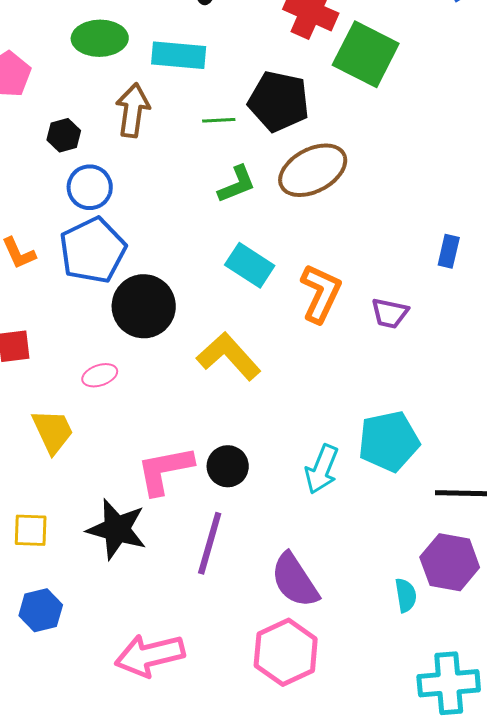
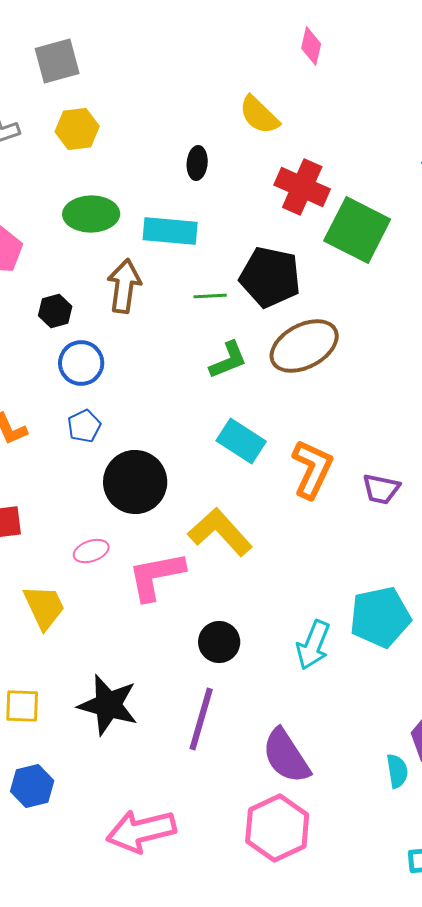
blue pentagon: (93, 250) -> (84, 426), size x0.5
pink L-shape: (165, 470) -> (156, 576), moved

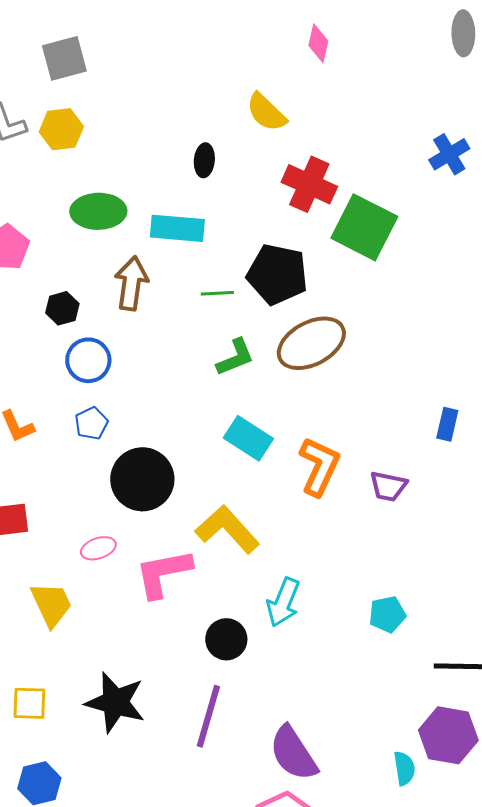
yellow hexagon: (77, 129) -> (61, 129), moved
cyan pentagon: (380, 617) -> (387, 614), size x0.6
cyan arrow: (313, 645) -> (283, 602), moved

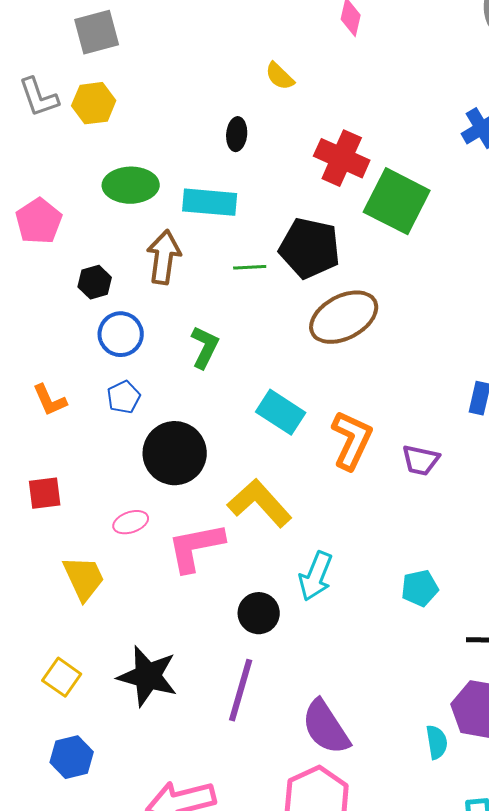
yellow semicircle: (266, 112) -> (280, 76), moved, size x0.7
green L-shape: (235, 357) -> (205, 347), moved, turned -42
yellow square: (29, 703) -> (62, 677), turned 33

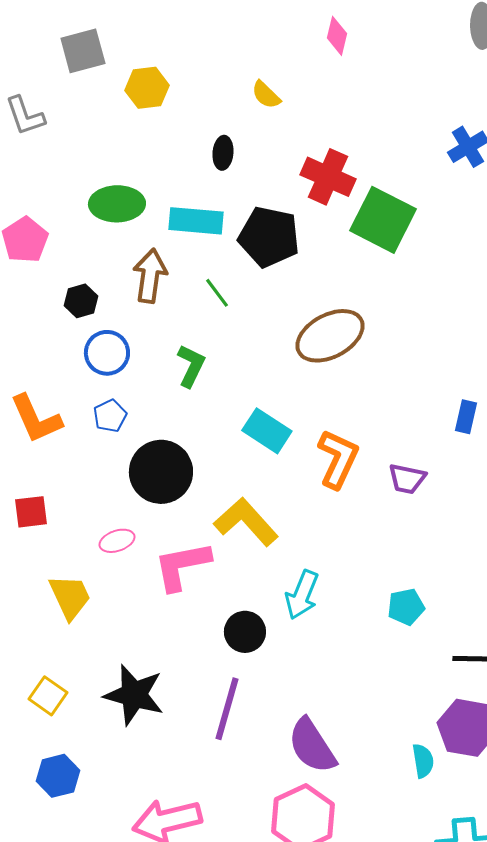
yellow hexagon: (94, 103) -> (147, 88), moved
black pentagon: (310, 248) -> (269, 237), moved
green line: (250, 267) -> (217, 293), moved, turned 56
orange L-shape: (50, 400) -> (36, 419), size x1.5

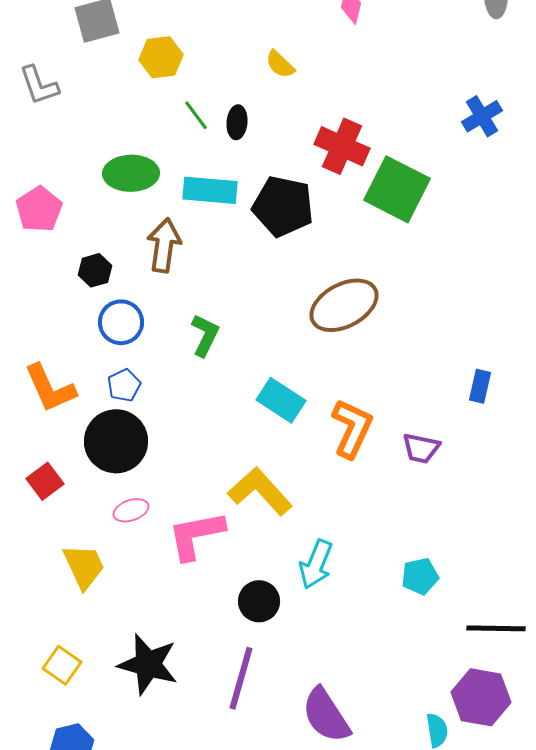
green line: (217, 293) -> (196, 115), moved
black circle: (161, 472) -> (116, 441), moved
red square: (31, 512) -> (45, 481), turned -30

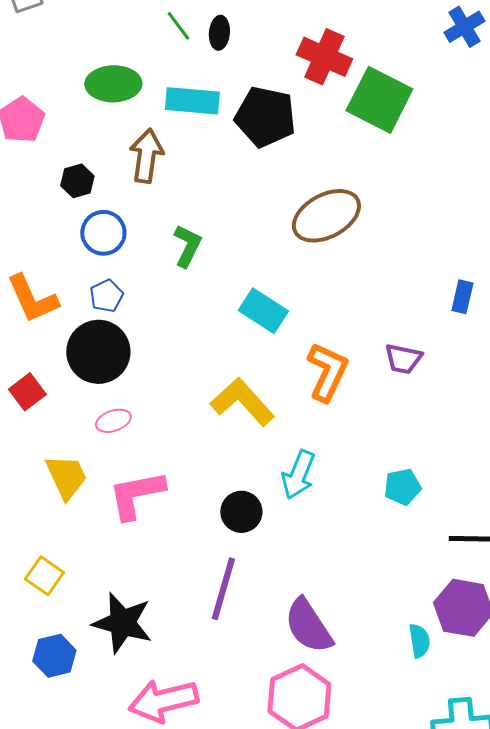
orange L-shape: (352, 428) -> (327, 372), moved
pink L-shape: (196, 535) -> (136, 495), moved
black star: (148, 664) -> (122, 623), moved

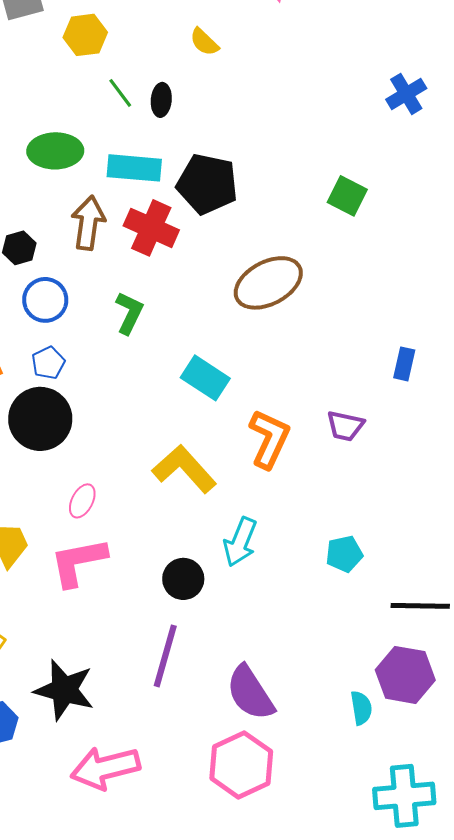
red cross: (324, 57) -> (151, 228), moved
green square: (379, 100) -> (347, 196), moved, size x0.6
pink ellipse: (113, 421) -> (82, 501), moved, turned -44

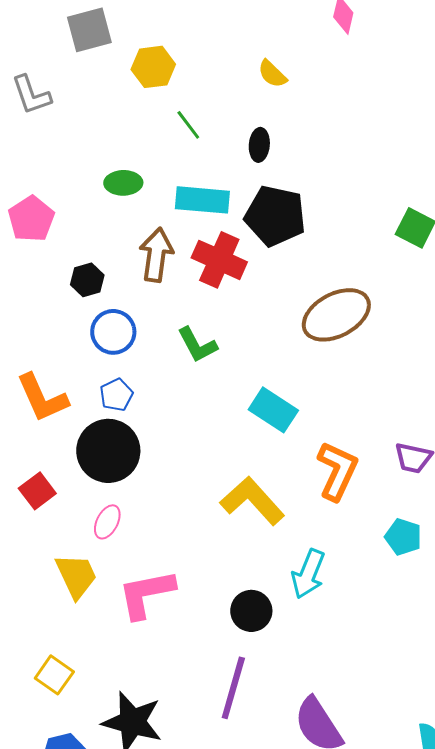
black ellipse: (161, 100) -> (259, 145), moved
green ellipse: (55, 151) -> (123, 183), size x0.7
green L-shape: (129, 313) -> (197, 345), turned 126
pink ellipse: (82, 501) -> (107, 522), moved
cyan pentagon: (344, 554) -> (403, 537), moved, turned 30

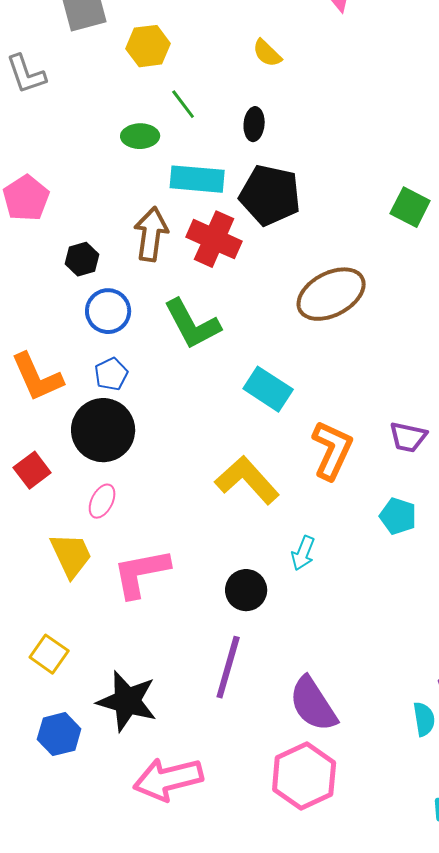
green ellipse: (123, 183) -> (140, 136), moved
green L-shape: (197, 345) -> (192, 324), size x1.4
cyan arrow: (308, 574) -> (303, 553), size x0.7

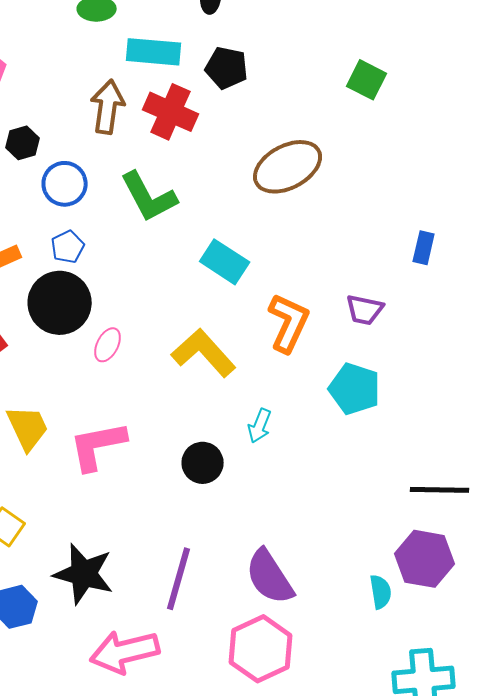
black pentagon: (270, 195) -> (227, 68), size x0.7
black hexagon: (82, 259) -> (23, 143), moved
pink ellipse: (102, 501) -> (108, 345), moved
cyan pentagon: (398, 516) -> (355, 389), size x1.4
purple line: (228, 667) -> (179, 579), moved

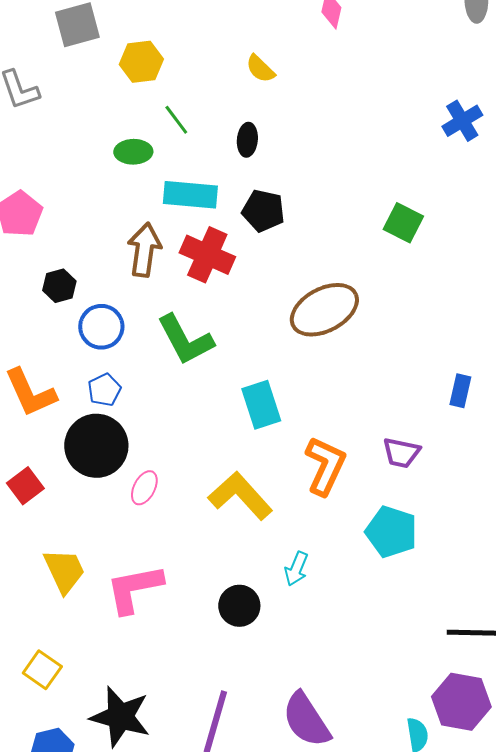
cyan rectangle: (225, 262) -> (261, 405), turned 39

